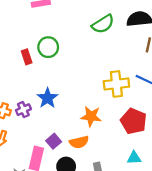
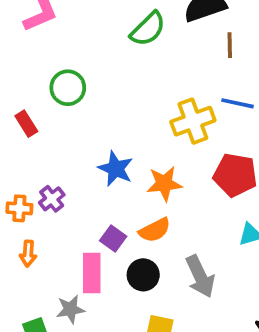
red rectangle: (27, 57) -> (26, 124), moved
blue star: (47, 98) -> (116, 169), moved

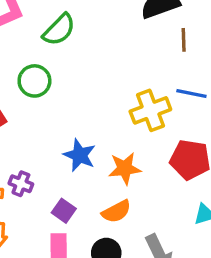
green semicircle: (148, 29) -> (59, 30), moved
purple cross: (52, 199) -> (21, 184), turned -30
purple square: (113, 238) -> (64, 211), moved

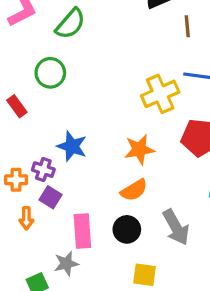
blue star: (80, 155) -> (72, 146), moved
purple square: (64, 211) -> (50, 197), moved

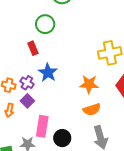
red rectangle: (17, 106) -> (33, 48), moved
orange semicircle: (134, 190) -> (92, 110), moved
black circle: (127, 229) -> (62, 138), moved

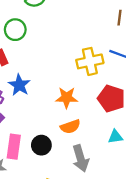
black circle: (62, 138) -> (41, 145), moved

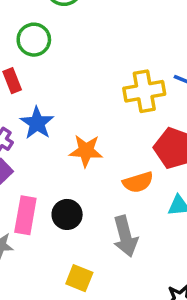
orange star: (67, 98) -> (86, 151), moved
orange semicircle: (70, 127) -> (138, 182), moved

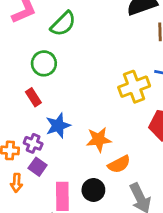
blue star: (37, 123) -> (58, 126), turned 30
orange semicircle: (138, 182) -> (119, 164), moved

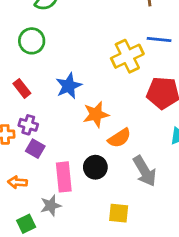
red rectangle: (33, 97) -> (22, 88), moved
blue star: (58, 126) -> (69, 86), moved
orange arrow: (16, 183) -> (17, 182), moved, turned 96

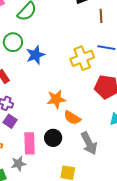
blue star: (69, 86) -> (35, 55), moved
orange semicircle: (119, 138) -> (72, 118), turned 60

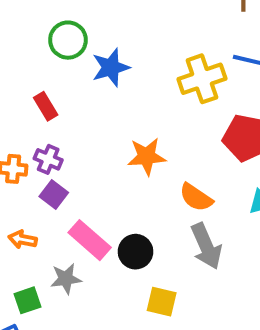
orange semicircle: (72, 118) -> (196, 197), moved
black circle: (53, 138) -> (135, 252), moved
pink rectangle: (29, 143) -> (90, 240), turned -50

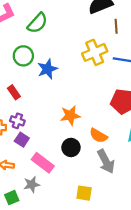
yellow cross: (202, 79) -> (95, 52), moved
black circle: (135, 252) -> (71, 147), moved

